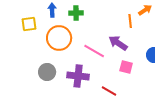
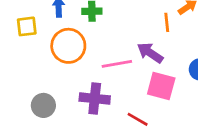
pink line: (94, 51) -> (117, 64), turned -40
pink square: (126, 67) -> (161, 86), size x1.5
gray circle: (47, 72) -> (43, 105), moved

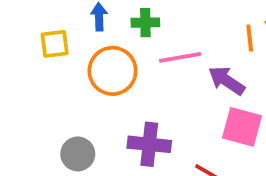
pink line: (117, 64) -> (180, 57), moved

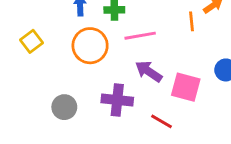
yellow square: (55, 44) -> (31, 41), moved, turned -30
purple arrow: (227, 81) -> (149, 71), moved

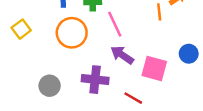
pink line: (140, 36) -> (115, 24), turned 75

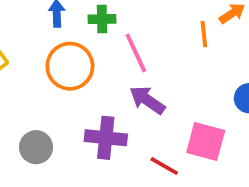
pink square: (154, 68) -> (206, 142), moved

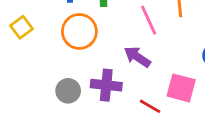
pink line: (136, 53) -> (149, 20), moved
gray circle: (36, 147) -> (68, 91), moved

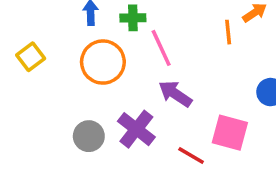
pink line: (149, 20) -> (161, 48), moved
purple cross: (106, 85) -> (136, 129), turned 32

